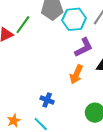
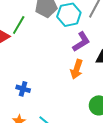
blue cross: (47, 100) -> (23, 89), moved

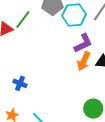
orange arrow: (77, 69) -> (84, 61), moved

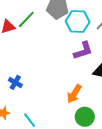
orange arrow: (84, 61) -> (74, 94), moved

